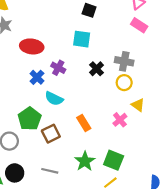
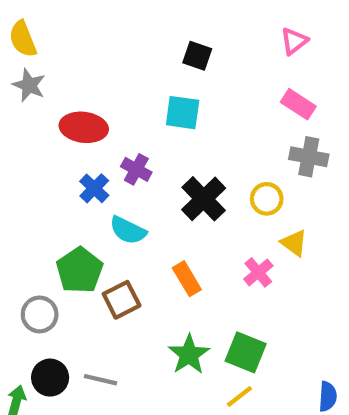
pink rectangle: (139, 25) -> (298, 104), moved
gray cross: (124, 61) -> (309, 157), moved
black cross: (97, 69) -> (204, 199), moved, size x1.5
gray line: (50, 171) -> (101, 380), moved

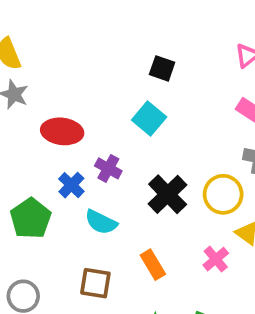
cyan square: (183, 113) -> (149, 118), turned 32
yellow circle: (267, 199) -> (223, 194), size x1.4
green pentagon: (80, 270) -> (31, 218), moved
brown square: (122, 300) -> (95, 283), turned 36

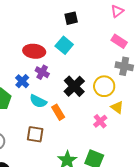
black square: (162, 68) -> (71, 18), turned -32
red ellipse: (62, 131) -> (34, 51), moved
orange rectangle: (153, 265) -> (58, 112), moved

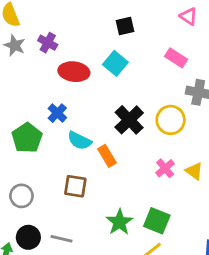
pink triangle: (117, 11) -> (189, 16), turned -48
pink rectangle: (119, 41) -> (176, 58), moved
purple cross: (42, 72) -> (48, 43), moved
yellow triangle: (117, 107) -> (194, 171), moved

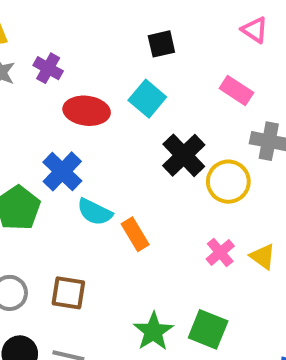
blue cross: (57, 113) -> (62, 171), size x1.4
black cross: (129, 120) -> (184, 155), moved
brown square: (75, 186) -> (68, 293), moved

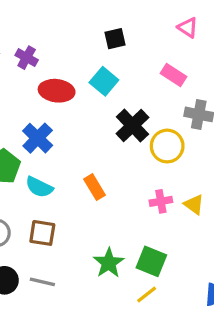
cyan semicircle: (95, 212) -> (39, 187), moved
pink cross: (220, 252) -> (161, 201), turned 30

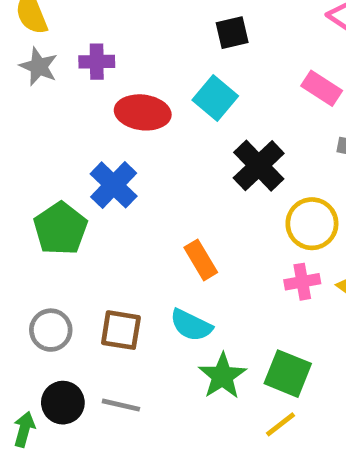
purple cross: (27, 58) -> (97, 62), turned -30
yellow circle: (167, 146) -> (312, 224), moved
cyan semicircle: (39, 187) -> (191, 325), moved

